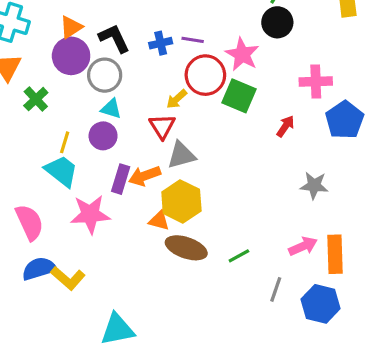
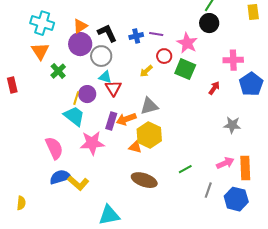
red circle: (205, 75) -> (164, 56), size x0.6
red triangle: (162, 126) -> (113, 88), moved
purple circle: (103, 136) -> (87, 94), moved
brown ellipse: (186, 248) -> (144, 180), moved

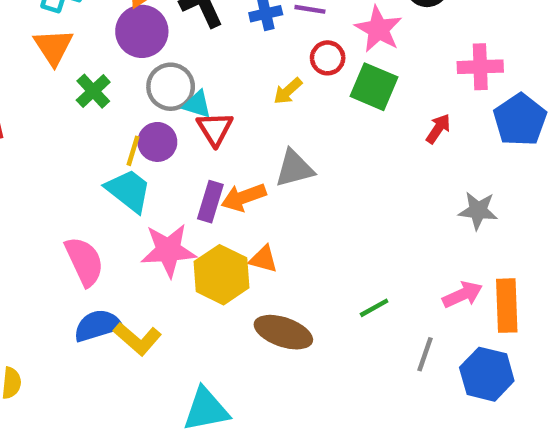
gray circle: (101, 56) -> (171, 87), moved
yellow hexagon: (149, 135) -> (221, 275), moved

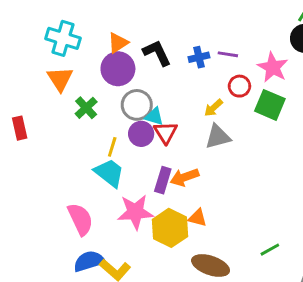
purple circle: (157, 142) -> (141, 134), moved
gray triangle: (294, 168) -> (218, 137), moved

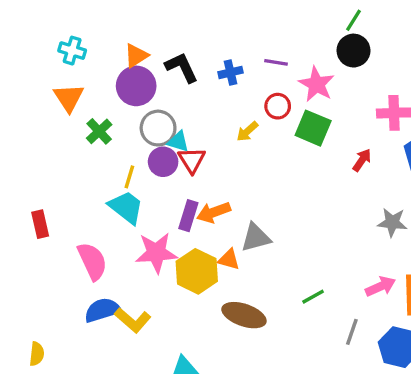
cyan cross: (63, 38) -> (72, 51), size x0.7
purple line: (228, 54) -> (276, 62), moved
red rectangle: (20, 128) -> (40, 224), moved
gray triangle: (218, 137) -> (256, 238), moved

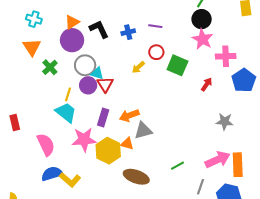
pink star: (316, 84) -> (203, 39), moved
orange arrow: (214, 212) -> (129, 115), moved
pink arrow: (380, 286) -> (218, 160), size x1.4

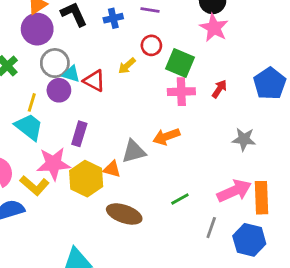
pink cross: (226, 56) -> (181, 92), moved
red triangle: (105, 84) -> (94, 81), moved, turned -30
orange arrow: (129, 115) -> (166, 136), moved
yellow L-shape: (70, 180) -> (34, 185), moved

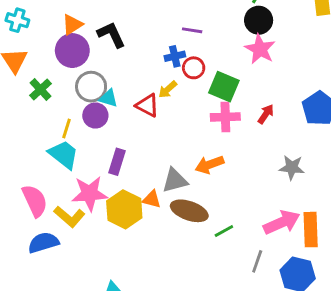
blue cross: (113, 18) -> (175, 56), moved
red triangle: (94, 81) -> (147, 105), moved
brown ellipse: (124, 214) -> (189, 211), moved

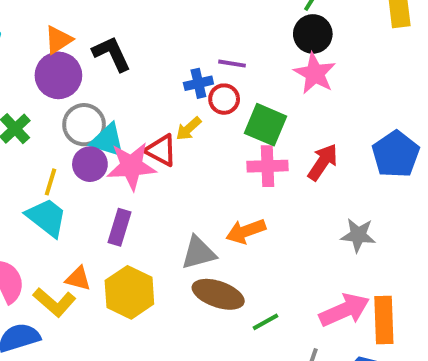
purple line: (192, 30) -> (232, 64), moved
cyan triangle: (108, 98) -> (108, 140), size x1.4
red arrow: (266, 114) -> (323, 162), size x1.4
pink star: (90, 193) -> (131, 166), moved
orange triangle: (152, 199) -> (78, 279), moved

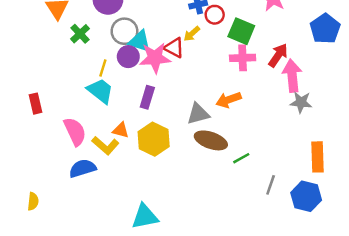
blue pentagon: (396, 154) -> (325, 29), moved
pink arrow: (344, 310) -> (292, 76), moved, turned -72

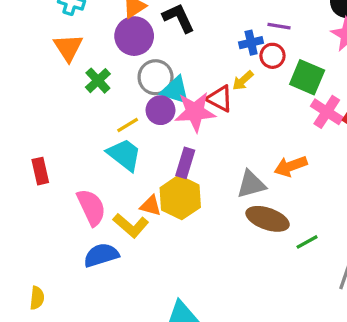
pink cross: (243, 58) -> (327, 112), moved, turned 35
yellow line: (103, 68) -> (128, 125), turned 42
yellow hexagon: (154, 139) -> (180, 197), moved

